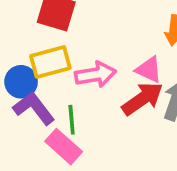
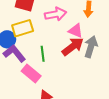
pink arrow: (95, 75) -> (56, 14), moved
green line: (72, 120) -> (43, 54), moved

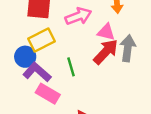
pink rectangle: (31, 74) -> (48, 94), moved

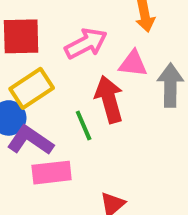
red arrow: (106, 52) -> (109, 99), moved, turned -52
pink rectangle: (48, 94) -> (52, 173), turned -30

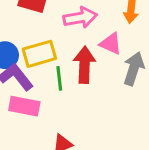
yellow rectangle: (32, 88) -> (39, 54), moved

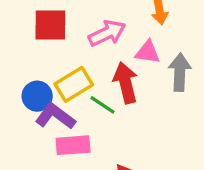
green line: (59, 78) -> (102, 105), turned -35

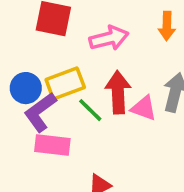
pink triangle: (148, 52) -> (144, 108), moved
purple L-shape: (55, 116) -> (40, 112), turned -84

